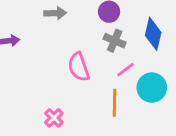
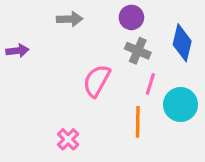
pink semicircle: (79, 67) -> (97, 81), turned 48
pink line: (126, 70) -> (150, 84), turned -36

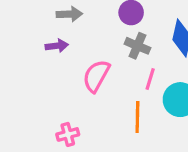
purple arrow: (17, 51) -> (57, 46), moved
pink cross: (68, 139) -> (68, 134), turned 30

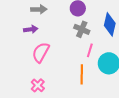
pink semicircle: (96, 76) -> (41, 52), moved
pink cross: (68, 134) -> (38, 85), turned -32

